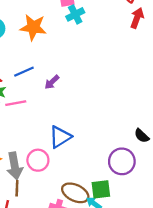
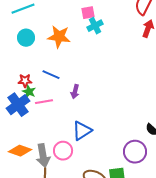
blue line: (24, 72) -> (51, 75), turned 48
purple arrow: (52, 82) -> (75, 92), moved, turned -32

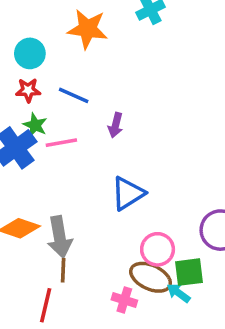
cyan circle: (26, 38) -> (30, 53), moved
red star: (25, 81) -> (28, 90), moved
pink circle: (63, 151) -> (158, 249), moved

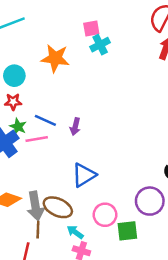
blue line: (74, 95) -> (45, 120), moved
brown ellipse: (151, 277) -> (58, 207), moved
cyan arrow: (179, 293) -> (75, 232), moved

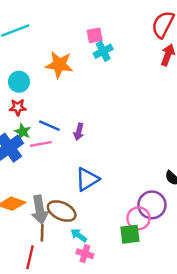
pink circle: (105, 215) -> (139, 218), moved

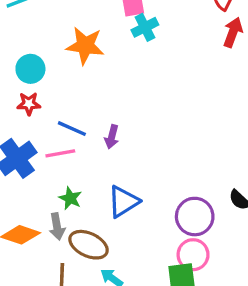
green star: (23, 132) -> (70, 198), moved
purple circle: (152, 205) -> (195, 217), moved
gray arrow: (40, 210) -> (57, 226), moved, size x0.7

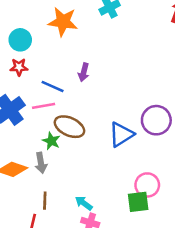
purple arrow: (112, 137) -> (84, 72), moved
blue triangle: (123, 202) -> (121, 134), moved
purple circle: (195, 217) -> (156, 120), moved
brown ellipse: (89, 245) -> (69, 127), moved

